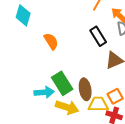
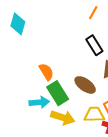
orange semicircle: (51, 41) -> (46, 72), moved
brown ellipse: (85, 89) -> (85, 85), moved, turned -45

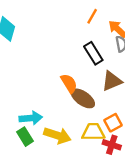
orange semicircle: (46, 72) -> (69, 83), moved
green rectangle: (58, 93) -> (25, 137), moved, size x0.7

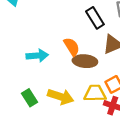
brown ellipse: (83, 98) -> (85, 61), turned -30
cyan arrow: (31, 118) -> (37, 56), moved

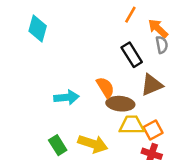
yellow trapezoid: (95, 93) -> (132, 125), moved

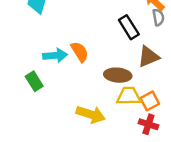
orange semicircle: (105, 87) -> (80, 52), moved
cyan arrow: (66, 97) -> (55, 55), moved
green rectangle: (58, 145) -> (34, 81), moved

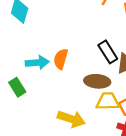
black rectangle: (129, 27) -> (108, 52), moved
orange semicircle: (80, 52) -> (61, 59), turned -132

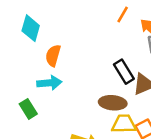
orange semicircle: (61, 59) -> (53, 56), moved

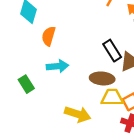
cyan arrow: (49, 83) -> (57, 66), moved

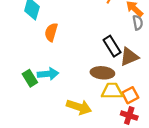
cyan arrow: (57, 66) -> (48, 74), moved

